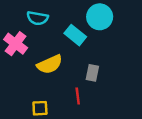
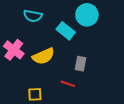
pink cross: (16, 44) -> (14, 50), moved
red line: (78, 96) -> (68, 84), turned -64

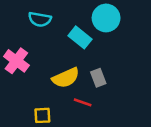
yellow semicircle: (43, 56) -> (66, 78), moved
gray rectangle: (81, 64) -> (98, 78), turned -32

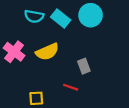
cyan rectangle: (80, 37) -> (61, 19), moved
yellow semicircle: (66, 78) -> (47, 52), moved

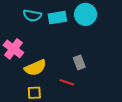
cyan rectangle: (61, 19) -> (57, 18), turned -48
yellow semicircle: (47, 52) -> (35, 68), moved

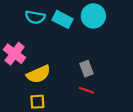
cyan rectangle: (57, 18) -> (62, 19), turned 36
red line: (67, 82) -> (87, 90), moved

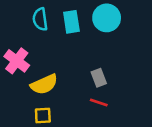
cyan semicircle: (35, 17) -> (40, 19), turned 72
cyan rectangle: (62, 19) -> (71, 22), turned 54

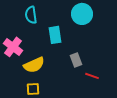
cyan rectangle: (71, 22) -> (55, 35), moved
red line: (99, 102) -> (92, 76), moved

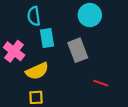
cyan rectangle: (55, 35) -> (47, 38), moved
gray rectangle: (76, 60) -> (78, 50), moved, size x1.5

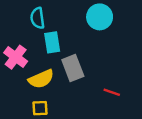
gray rectangle: (78, 50) -> (73, 68), moved

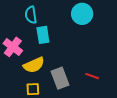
gray rectangle: (73, 68) -> (60, 78), moved

